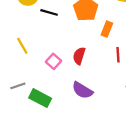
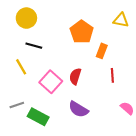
black line: (49, 12) -> (34, 46), moved
pink square: (53, 61) -> (51, 82), size x1.5

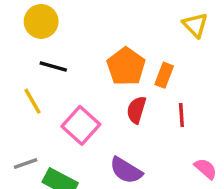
yellow triangle: (121, 20) -> (195, 25), turned 35
orange pentagon: (82, 32) -> (126, 66), moved
red semicircle: (75, 76) -> (136, 110), moved

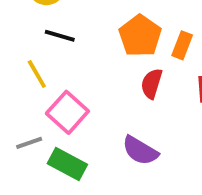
pink square: (81, 125) -> (67, 112), moved

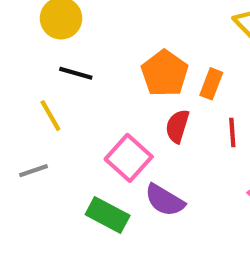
pink square: (67, 112) -> (129, 158), moved
gray line: (29, 143) -> (34, 171), moved
green rectangle: (67, 164) -> (108, 215), moved

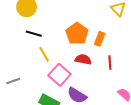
yellow line: (50, 116) -> (44, 54), moved
red semicircle: (177, 126) -> (83, 59), turned 84

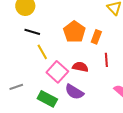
red semicircle: (83, 59) -> (80, 67), moved
gray line: (13, 81) -> (16, 87), moved

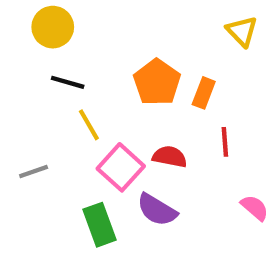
gray line: (16, 87) -> (34, 172), moved
green rectangle: (47, 99) -> (100, 225), turned 42

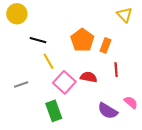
yellow circle: (53, 27) -> (17, 14), moved
purple semicircle: (157, 210) -> (108, 111), moved

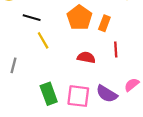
pink square: (64, 82) -> (78, 96), moved, turned -35
gray line: (21, 84) -> (13, 65), turned -56
pink semicircle: (131, 102) -> (132, 85), turned -80

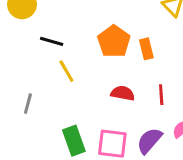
orange rectangle: (104, 23) -> (146, 49), turned -35
red line: (116, 49) -> (161, 95), moved
purple semicircle: (107, 94) -> (149, 141), turned 100

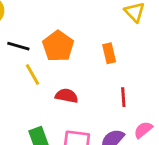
orange pentagon: (114, 41) -> (58, 46), moved
red semicircle: (123, 93) -> (67, 96), moved

